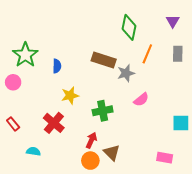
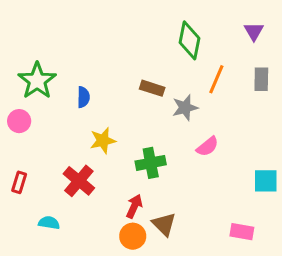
brown rectangle: (104, 60) -> (152, 88), size x0.7
red rectangle: (13, 124) -> (19, 182), turned 56

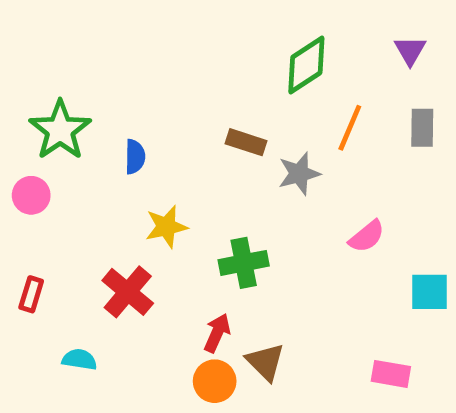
green diamond: (190, 40) -> (306, 65), turned 45
pink semicircle: (207, 146) -> (367, 236), moved

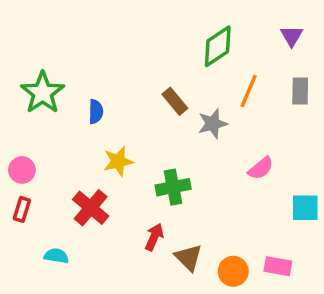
brown rectangle: (246, 142) -> (175, 101), turned 32
pink circle: (31, 195) -> (22, 170), moved
orange circle: (215, 381) -> (233, 271), moved

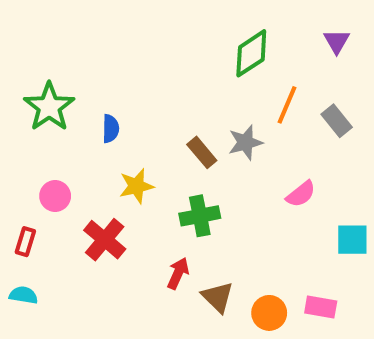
gray rectangle: (300, 91) -> (337, 121), moved, turned -40
brown rectangle: (175, 101) -> (202, 152), moved
pink circle: (22, 170) -> (55, 196), moved
cyan semicircle: (56, 256) -> (23, 295), moved

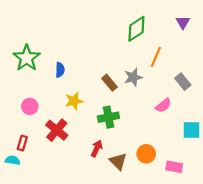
gray rectangle: (337, 121) -> (183, 82), moved
red rectangle: (25, 242) -> (22, 143), moved
orange circle: (269, 313) -> (146, 154), moved

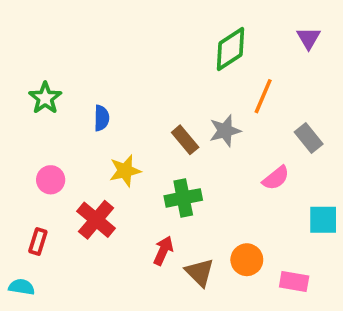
green star: (27, 58) -> (45, 98), size x0.7
cyan semicircle: (13, 160) -> (22, 287), moved

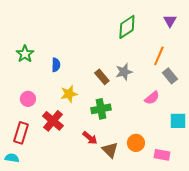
orange line: (263, 96) -> (159, 56), moved
red rectangle: (38, 242) -> (21, 133), size x1.5
red arrow: (163, 251) -> (90, 138), turned 105

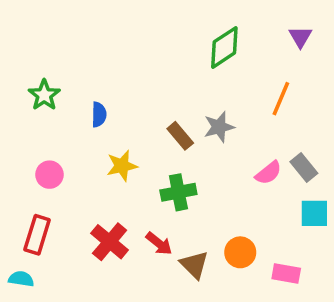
gray rectangle: (170, 76) -> (304, 168), moved
red cross: (53, 121) -> (110, 242), moved

